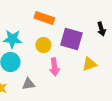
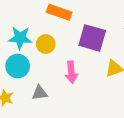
yellow circle: (43, 45) -> (46, 44), moved

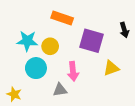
cyan circle: (18, 66) -> (36, 68), moved
gray triangle: (40, 93) -> (60, 90), moved

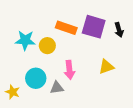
orange rectangle: (62, 18) -> (66, 28), moved
purple square: (92, 41) -> (94, 27), moved
cyan circle: (36, 68) -> (36, 78), moved

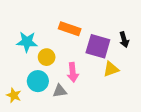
purple square: (94, 27) -> (98, 46), moved
black arrow: (119, 30) -> (124, 40), moved
yellow circle: (47, 46) -> (47, 57), moved

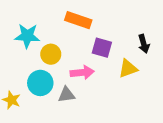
black arrow: (124, 40) -> (144, 44), moved
purple square: (98, 46) -> (102, 48), moved, size x0.7
pink arrow: (73, 72) -> (82, 72), turned -90

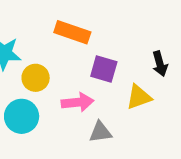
gray triangle: (66, 95) -> (100, 132), moved

